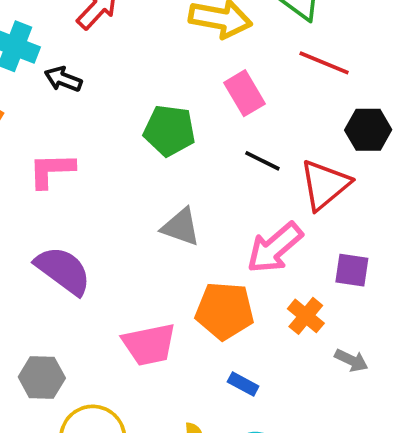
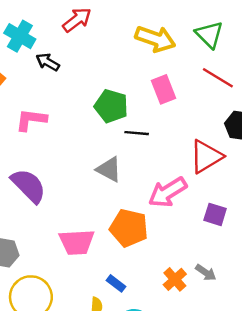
black line: (262, 161) -> (137, 133), moved, turned -30
orange cross: (306, 316) -> (175, 279), moved
blue rectangle: (243, 384) -> (116, 283), moved

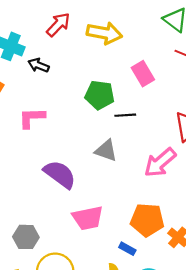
yellow arrow: (155, 39) -> (104, 33), moved
purple semicircle: (29, 186) -> (60, 174), moved
orange pentagon: (129, 228) -> (147, 220), moved

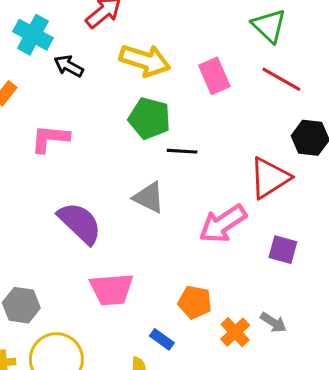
yellow arrow: (104, 33) -> (145, 60), moved
pink rectangle: (143, 74) -> (214, 76), moved
orange pentagon: (147, 220) -> (195, 302), size x0.7

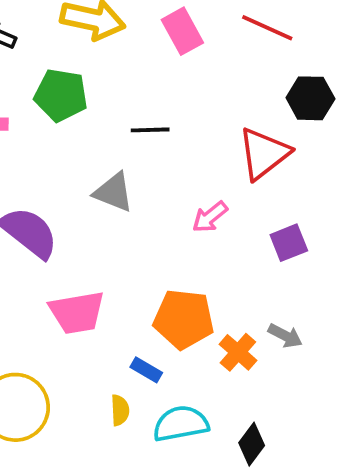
green pentagon: (149, 118) -> (61, 95), moved
pink arrow: (223, 224) -> (210, 217), size x0.6
purple square: (283, 250) -> (289, 243), turned -32
orange pentagon: (195, 302) -> (184, 319), size x1.4

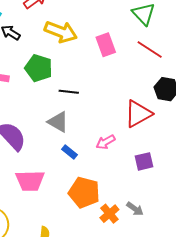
black line: (150, 130) -> (69, 92), moved
blue rectangle: (146, 370) -> (70, 152), moved

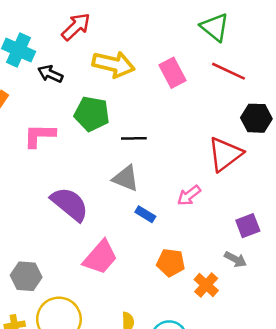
purple square: (144, 161) -> (248, 226), moved
pink trapezoid: (30, 181) -> (100, 257), turned -40
orange pentagon: (84, 192) -> (171, 263), size x0.7
gray arrow: (135, 209) -> (235, 259), moved

